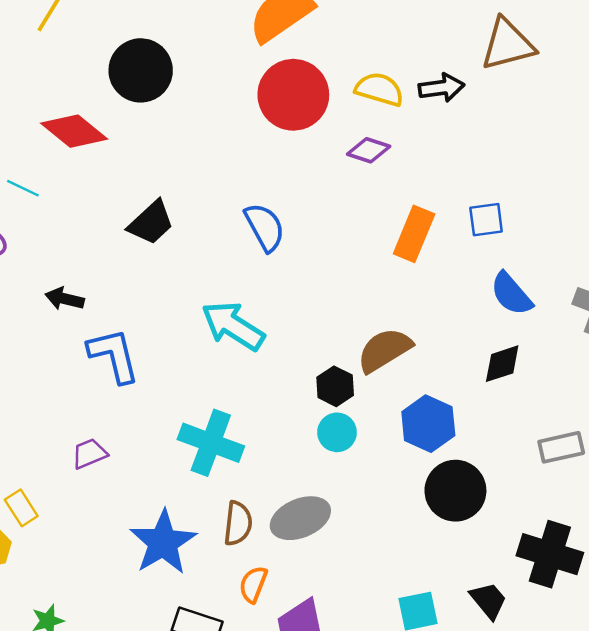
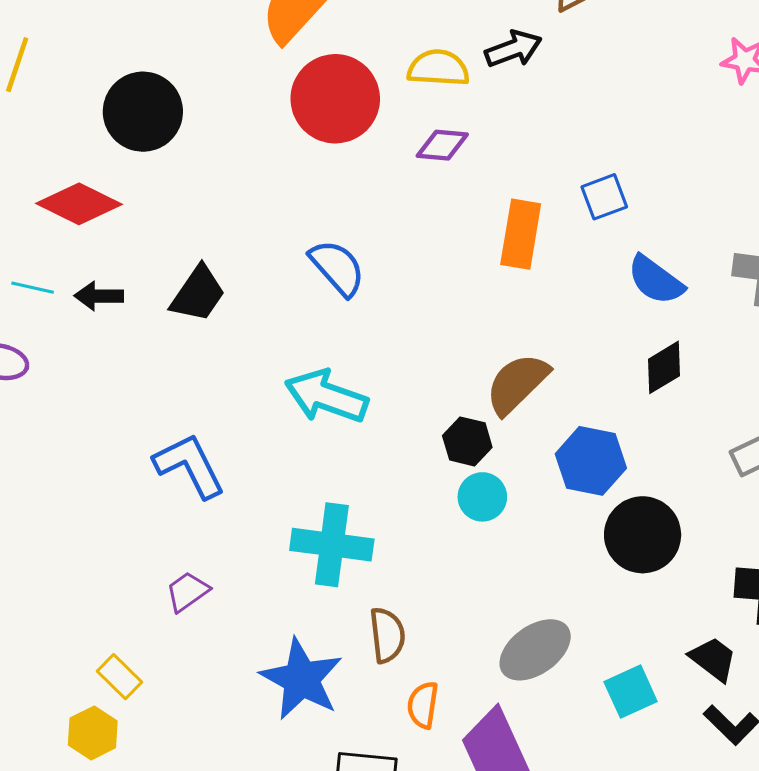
black arrow: (65, 299) -> (99, 296), moved
gray ellipse: (300, 518) -> (535, 650), moved

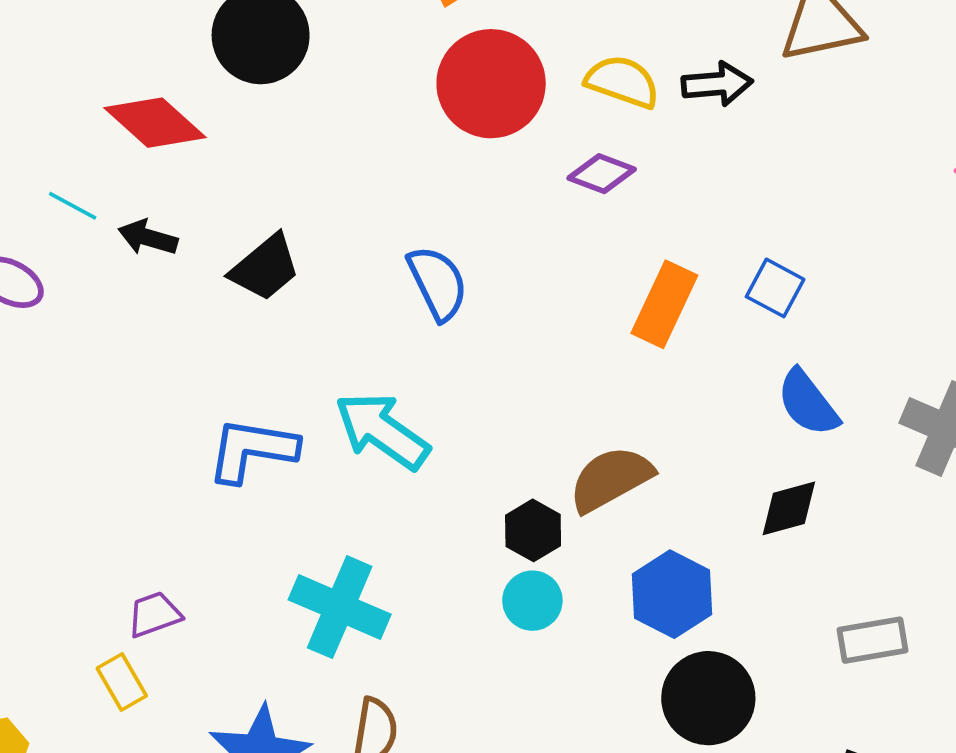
blue square: (604, 197) -> (775, 288), turned 33
blue L-shape: (190, 466) -> (252, 450), moved, turned -70
yellow rectangle: (120, 677) -> (122, 682), moved

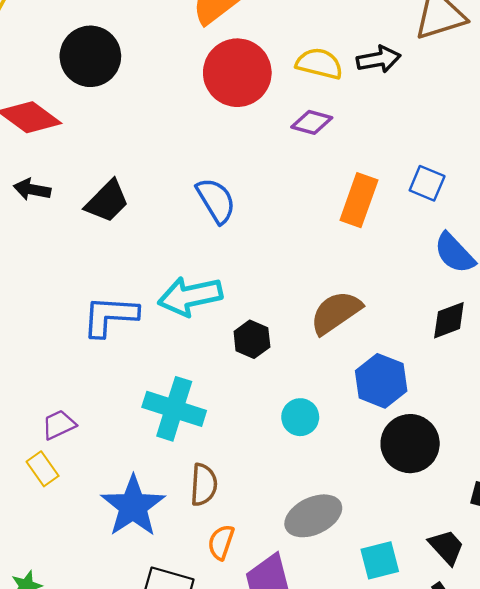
cyan arrow: (382, 431) -> (190, 296), turned -42
black hexagon: (533, 530) -> (252, 339), moved
cyan circle: (532, 601) -> (300, 417), moved

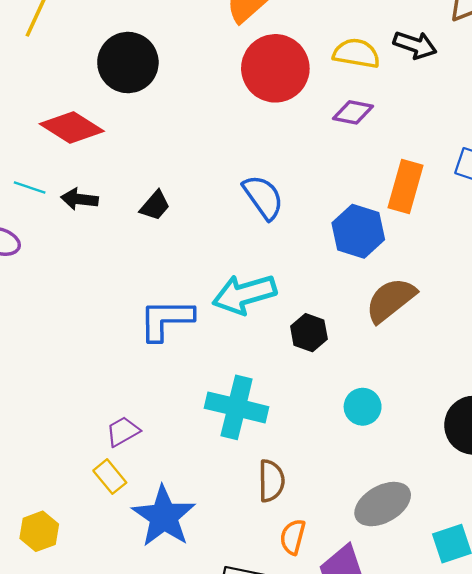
black arrow: (379, 59) -> (415, 45), turned 33
black trapezoid: (107, 201) -> (155, 206), size x0.7
blue hexagon: (381, 381) -> (358, 231), moved
blue star: (133, 506) -> (164, 516), moved

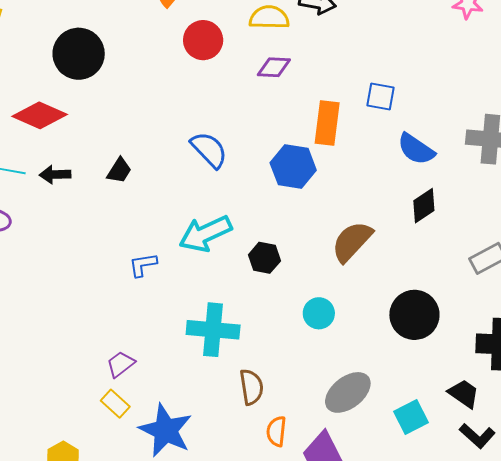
red circle: (275, 68) -> (203, 40), size x0.7
brown semicircle: (391, 300) -> (352, 242), moved
blue L-shape: (166, 320) -> (143, 265), size x0.6

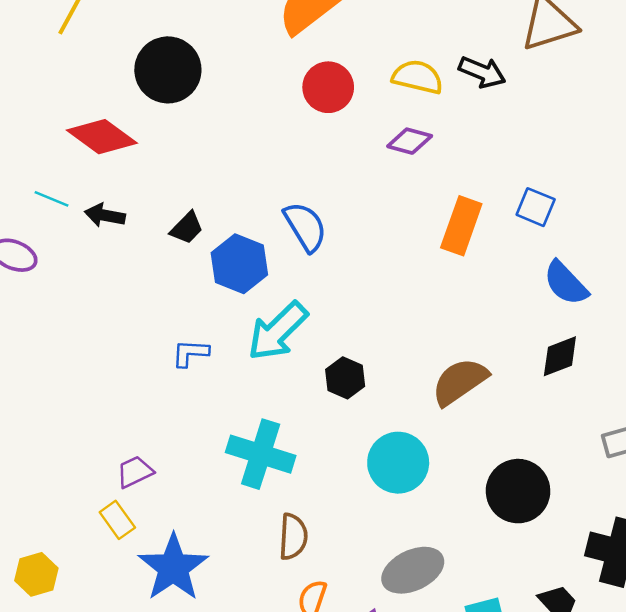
blue hexagon: (293, 167) -> (239, 264), moved
cyan arrow: (205, 234) -> (278, 331), turned -32
cyan circle: (319, 313) -> (398, 463), size x1.5

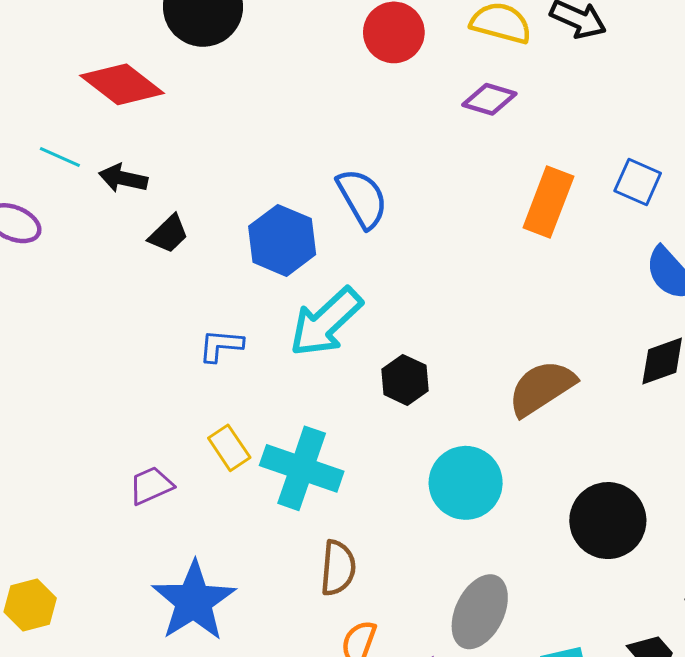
black trapezoid: (187, 228) -> (169, 234), moved
yellow rectangle: (117, 520) -> (229, 448), moved
gray ellipse: (413, 570) -> (480, 612), turned -40

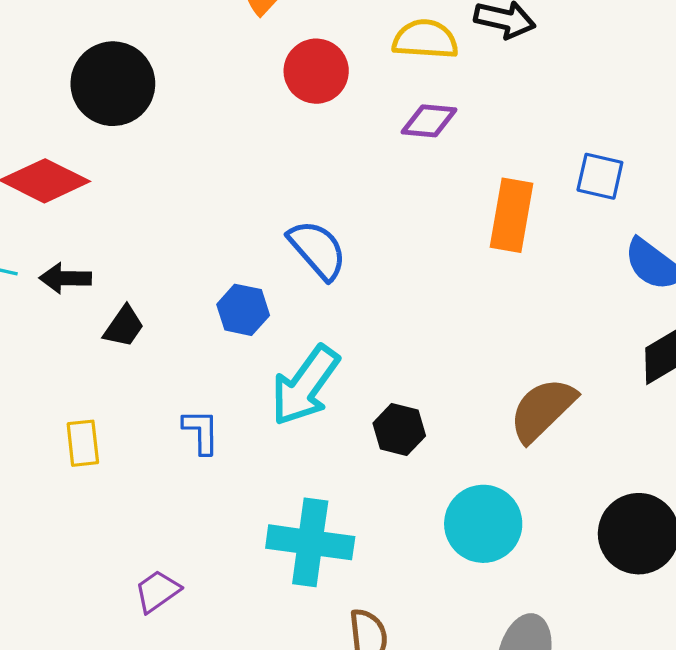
blue hexagon: (282, 240) -> (243, 310), size x0.7
blue L-shape: (221, 346) -> (201, 432), turned 96
yellow rectangle: (229, 448) -> (83, 443), moved, turned 39

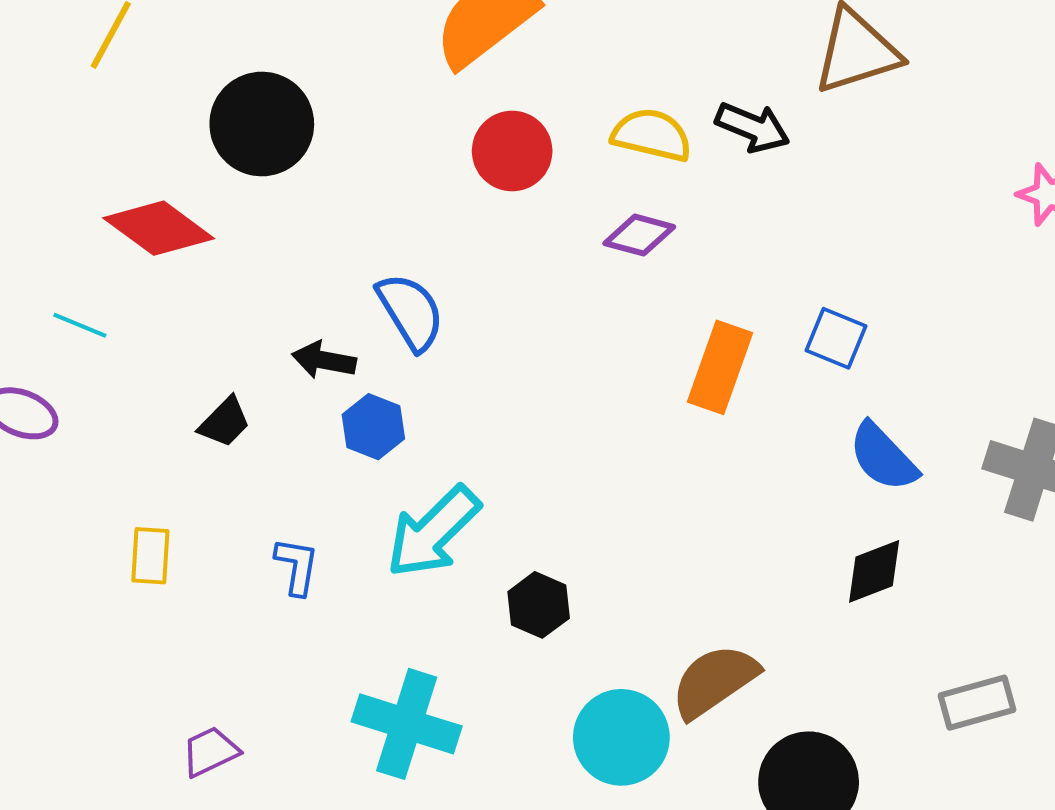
blue semicircle: (317, 250) -> (411, 312), moved
black arrow: (65, 278) -> (324, 360), moved
brown semicircle: (543, 410) -> (714, 681), moved

